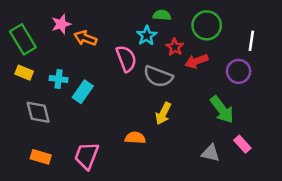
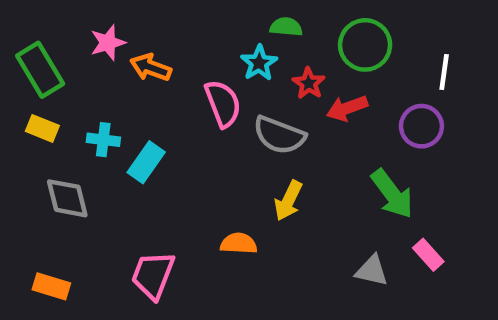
orange rectangle: (41, 157) -> (51, 286), moved

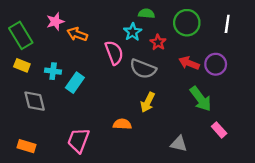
white line: (444, 72) -> (227, 24), moved
red arrow: (347, 108) -> (189, 63), moved, turned 42
gray triangle: (372, 271) -> (179, 144), moved

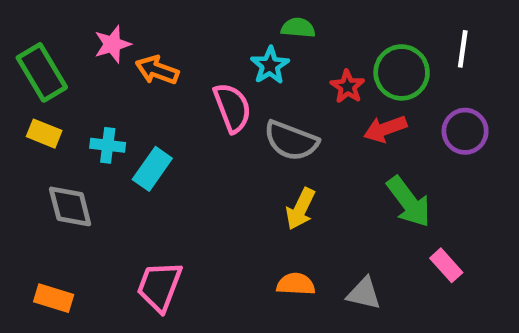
green circle: (187, 23) -> (402, 72), moved
red star: (158, 42) -> (348, 87), moved
red arrow: (189, 63) -> (385, 129), turned -42
purple circle: (216, 64) -> (465, 131), moved
orange semicircle: (122, 124) -> (296, 284), moved

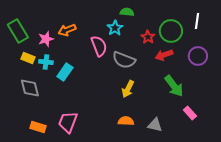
pink star: (112, 44) -> (46, 39), moved
orange arrow: (157, 70) -> (67, 30), turned -42
yellow rectangle: (44, 134) -> (28, 58), moved
orange rectangle: (54, 298) -> (38, 127), moved

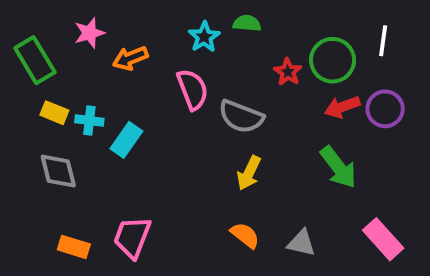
cyan star: (115, 28) -> (204, 37), moved
pink star: (46, 39) -> (89, 33), moved
red arrow: (164, 55) -> (342, 107), moved
pink rectangle: (190, 113) -> (383, 239), moved, size x1.5
orange semicircle: (126, 121) -> (245, 235), turned 35

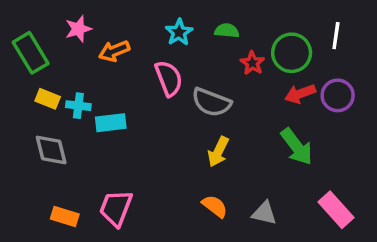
green semicircle: (247, 23) -> (227, 31), moved
cyan rectangle: (126, 140) -> (111, 123), turned 48

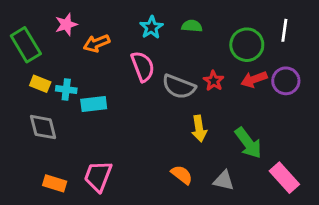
red star: (252, 63) -> (214, 81), moved
green arrow: (297, 147) -> (248, 143), moved
yellow arrow: (218, 152) -> (199, 129), moved, turned -35

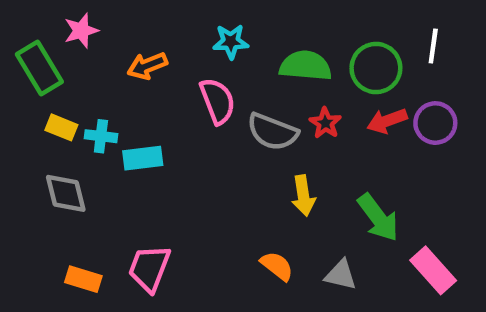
pink star: (66, 24) -> (81, 31), moved
green semicircle: (192, 26) -> (306, 66), moved, size x1.6
cyan star: (151, 27) -> (231, 42), turned 30

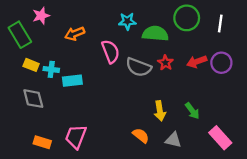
cyan star: (231, 42) -> (127, 21), moved
green circle: (376, 68) -> (187, 18), moved
yellow arrow: (303, 196) -> (160, 111), moved
green arrow: (378, 218) -> (192, 111), size x0.7

